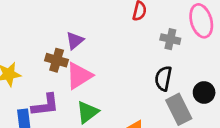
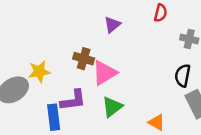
purple triangle: (75, 41) -> (112, 25), moved

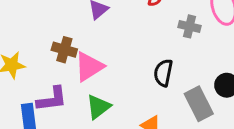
black semicircle: (183, 76) -> (163, 73), moved

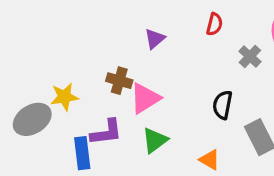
gray cross: (190, 26) -> (250, 56), turned 30

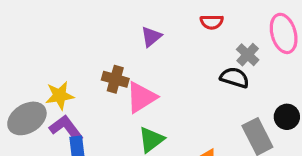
red semicircle: (214, 24) -> (212, 22), turned 75
black semicircle: (223, 105) -> (235, 78), moved, turned 96
purple L-shape: (106, 132) -> (66, 128), moved, turned -120

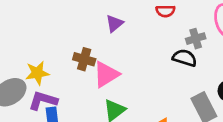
gray cross: (248, 55) -> (196, 39), turned 30
purple L-shape: (66, 128) -> (43, 101), turned -36

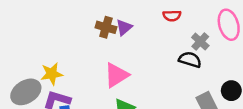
gray cross: (196, 39) -> (200, 42), turned -30
brown cross: (84, 59) -> (106, 27), moved

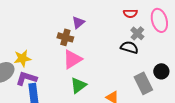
red semicircle: (172, 16) -> (130, 13), moved
brown cross: (106, 27) -> (65, 37), moved

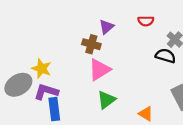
red semicircle: (130, 13) -> (146, 21), moved
yellow star: (22, 58) -> (42, 69), turned 30

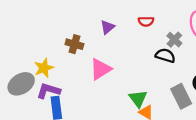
brown cross: (91, 44) -> (74, 44), moved
yellow star: (42, 69) -> (44, 68), turned 30
green triangle: (106, 100) -> (138, 99), moved, turned -30

